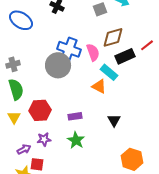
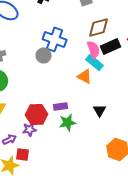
pink semicircle: (93, 52) -> (94, 49), moved
gray circle: (58, 65) -> (44, 55), size x0.6
red hexagon: (40, 110) -> (37, 114), moved
green star: (76, 140) -> (68, 122), moved, turned 30

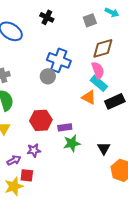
black rectangle: (111, 46) -> (115, 101), moved
black triangle: (100, 110) -> (104, 148), moved
red hexagon: (37, 114) -> (41, 120), moved

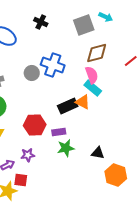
gray square: (90, 20) -> (84, 25), size x1.5
gray circle: (48, 76) -> (32, 73), moved
black rectangle: (115, 101) -> (68, 106), moved
black triangle: (104, 148) -> (98, 153), turned -48

